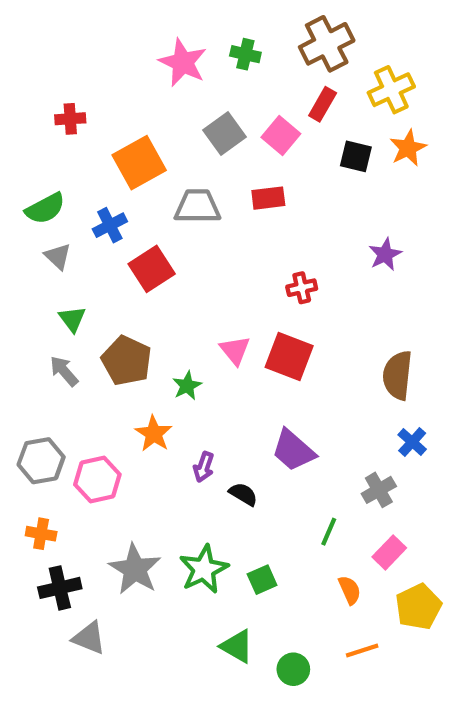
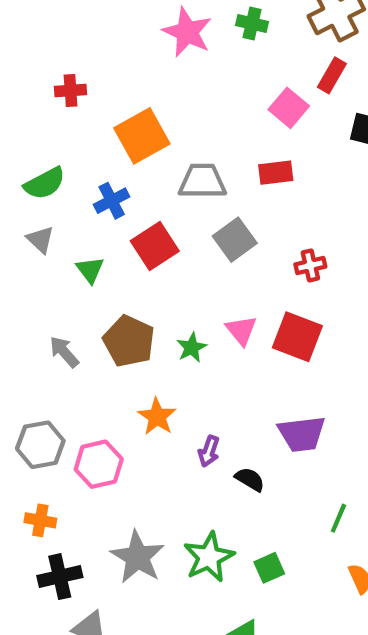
gray square: (225, 133) -> (235, 240), moved
gray triangle: (58, 256) -> (40, 240), moved
green triangle: (72, 319) -> (90, 270), moved
green star: (187, 386) -> (192, 348), moved
purple trapezoid: (293, 450) -> (302, 434), turned -48

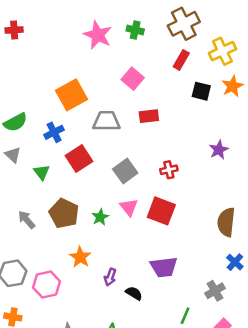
red cross: (71, 91) -> (14, 30), moved
pink square: (289, 108) -> (133, 79), moved
gray square: (235, 240) -> (125, 171), moved

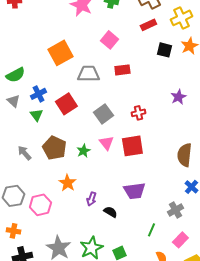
red rectangle: (181, 60) -> (148, 25), turned 35
blue cross: (54, 132) -> (38, 94), moved
red square: (161, 211) -> (132, 146), turned -30

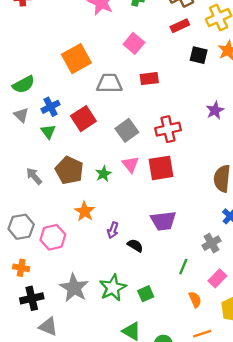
red cross: (138, 113) -> (168, 129), size x1.5

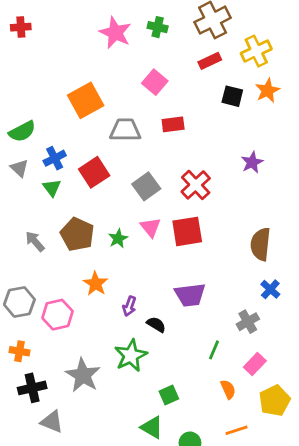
red cross: (168, 129) -> (196, 185), turned -30
green star: (113, 288) -> (131, 356), moved
green square: (146, 294) -> (169, 395), moved

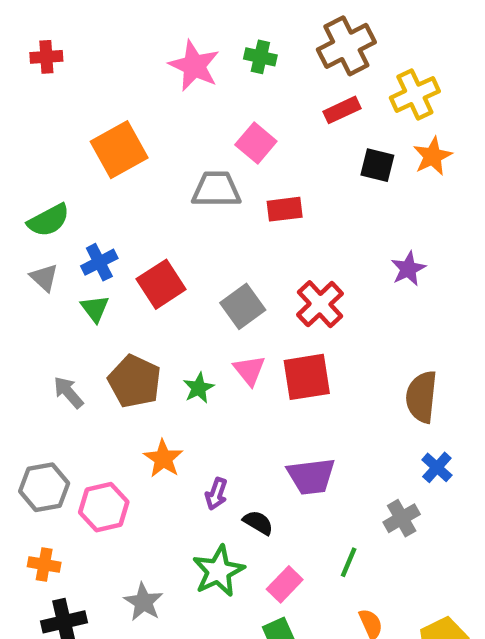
orange square: (86, 100) -> (119, 150), moved
gray trapezoid: (125, 130) -> (216, 189), moved
pink rectangle: (255, 364) -> (285, 584), moved
gray star: (83, 375) -> (143, 602), size x0.7

